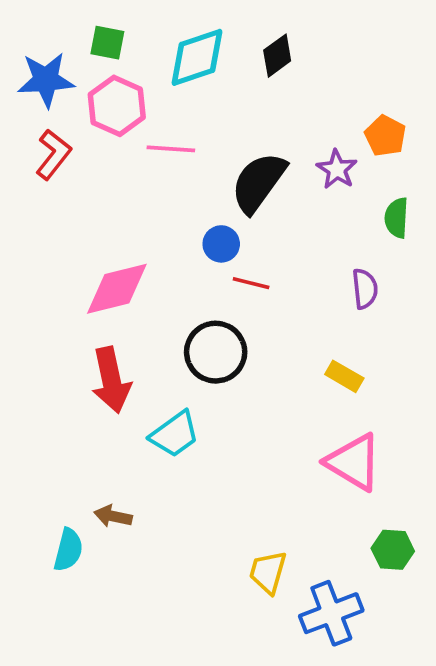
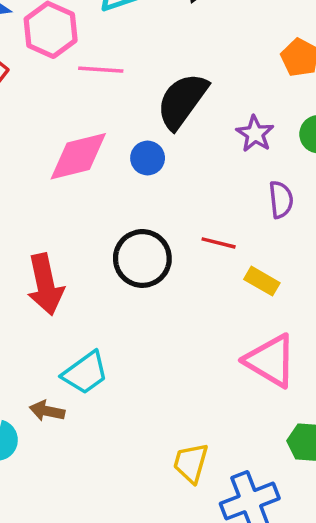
purple star: (337, 169) -> (255, 134), moved
red line: (251, 283) -> (219, 243), moved
pink diamond: (117, 289) -> (78, 156), moved
cyan trapezoid: (175, 434) -> (85, 373), moved

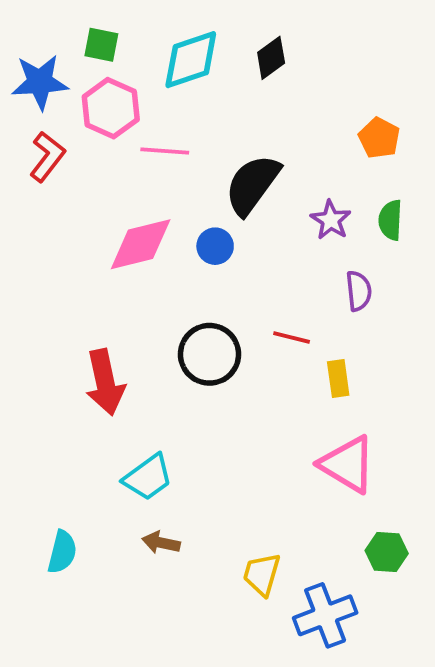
yellow rectangle: (262, 281) -> (338, 379), turned 52
brown arrow: (47, 411) -> (161, 543), moved

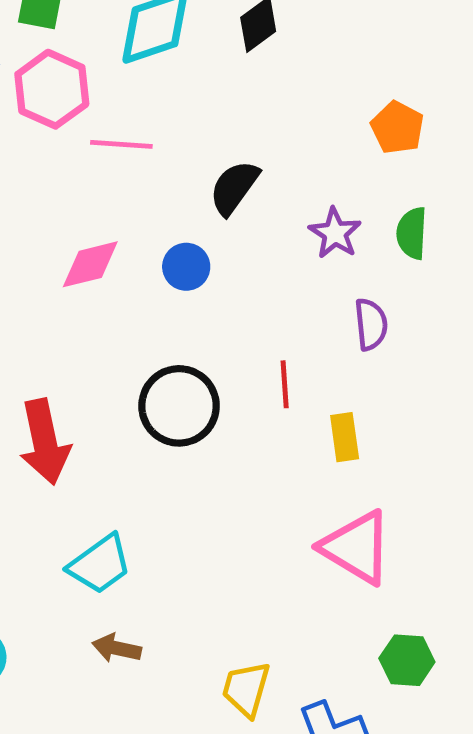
black semicircle: (252, 185) -> (234, 188), size x0.7
pink diamond: (141, 244) -> (90, 264), size x0.7
red line: (292, 338) -> (285, 384), turned 72

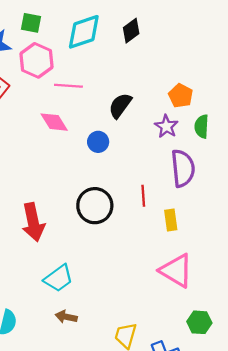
orange pentagon: (397, 128) -> (181, 96), moved
pink diamond: (90, 264) -> (54, 122), moved, turned 72
purple semicircle: (371, 324) -> (183, 168), size x1.6

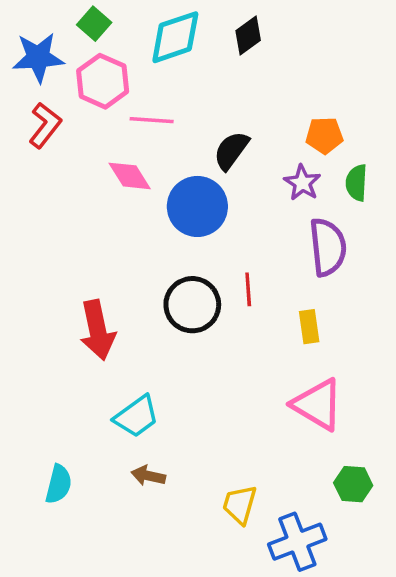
green square: (31, 23) -> (94, 24), turned 30
orange pentagon: (181, 96) -> (324, 135), turned -30
blue circle: (98, 142) -> (197, 206), size x1.8
red line: (143, 196) -> (248, 289), moved

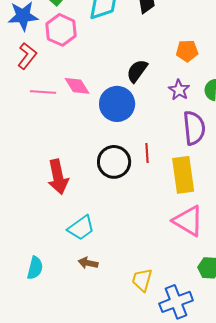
pink line: (152, 120) -> (43, 92), moved
orange pentagon: (324, 135) -> (187, 51), moved
yellow rectangle: (309, 327) -> (183, 175), size x1.8

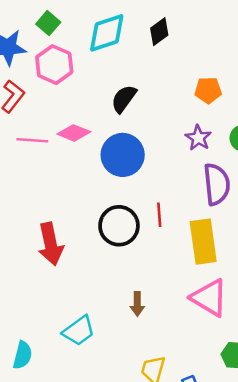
black semicircle: (137, 71) -> (124, 99), moved
pink diamond: (77, 86) -> (74, 133), turned -36
cyan trapezoid: (81, 228) -> (79, 331), moved
brown arrow: (88, 263) -> (137, 304), moved, turned -102

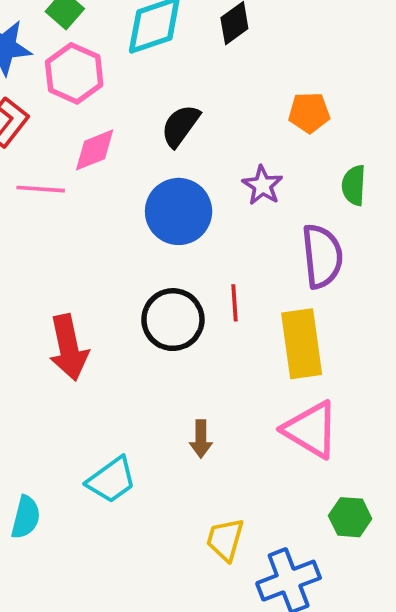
pink diamond: (74, 133) -> (95, 150), moved, turned -44
purple star: (198, 138) -> (262, 185), moved

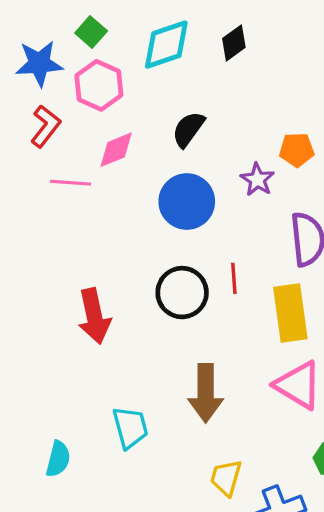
orange pentagon: (309, 113) -> (297, 150), moved
brown arrow: (201, 439) -> (206, 393), size x1.8
cyan trapezoid: (111, 480) -> (130, 428), turned -69

